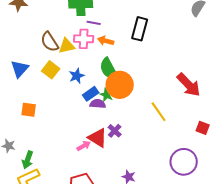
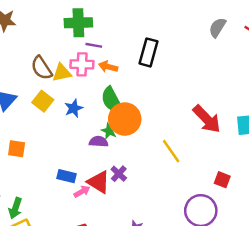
blue rectangle: (91, 94) -> (66, 176), moved, turned 49
red square: (203, 128) -> (222, 180), moved

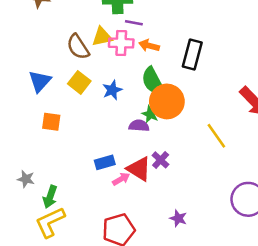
black rectangle: (148, 52) -> (192, 54), moved
yellow triangle: (62, 73) -> (102, 37), moved
orange square: (17, 149) -> (51, 122), moved
blue rectangle: (66, 176) -> (105, 162), turned -30

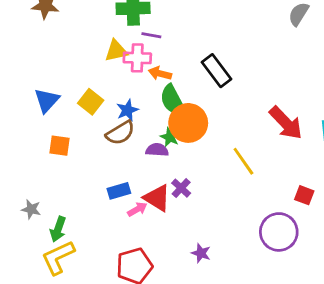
orange arrow: (149, 46) -> (160, 73), moved
brown semicircle: (78, 47) -> (120, 133), moved, turned -88
black rectangle: (192, 54) -> (217, 71), turned -52

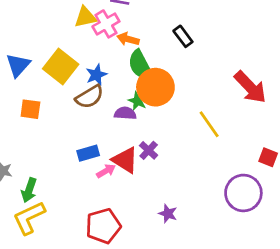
pink cross: (137, 58) -> (106, 24), turned -32
black rectangle: (217, 71) -> (183, 36), size x0.7
yellow square: (91, 102) -> (61, 67), size x1.4

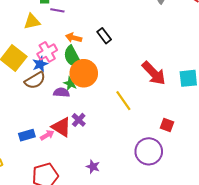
pink cross: (106, 24) -> (47, 52), moved
orange arrow: (128, 39) -> (74, 38), moved
blue rectangle: (88, 153) -> (27, 135), moved

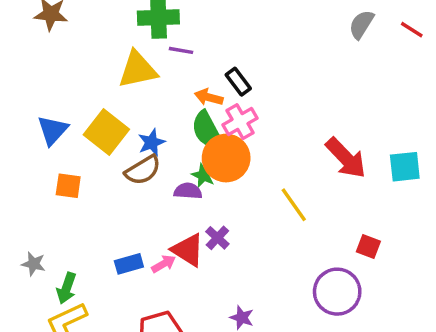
yellow triangle: (32, 21) -> (138, 70), size x1.4
black rectangle: (104, 36) -> (238, 82), moved
pink cross: (47, 52) -> (240, 122), moved

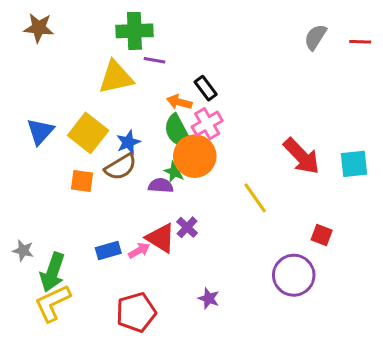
red line: (412, 30) -> (360, 42), turned -30
orange square: (68, 186) -> (82, 181), moved
green arrow: (66, 288) -> (53, 272), size x1.4

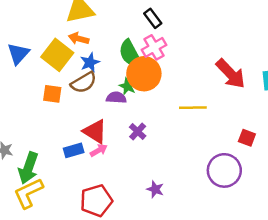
orange arrow: (179, 102) -> (79, 39), moved
yellow line: (255, 198) -> (193, 108), turned -56
red triangle: (161, 238) -> (95, 132), moved

